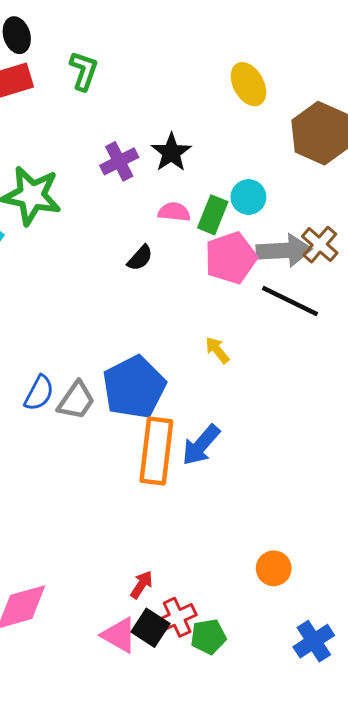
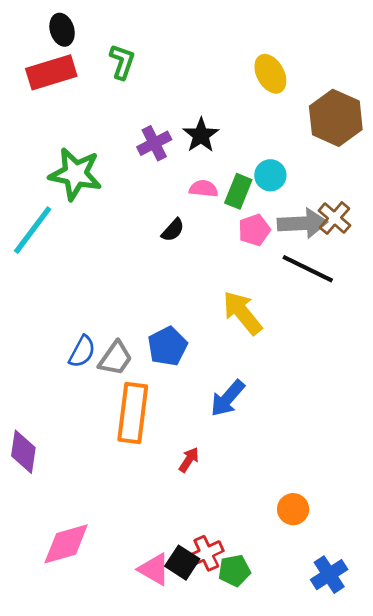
pink pentagon: (231, 258) -> (254, 230), size x0.7
yellow arrow: (217, 350) -> (242, 313), size x1.8
blue pentagon: (134, 387) -> (168, 346), size x0.7
orange rectangle: (156, 451) -> (133, 413), moved
red arrow: (142, 585) -> (189, 460), moved

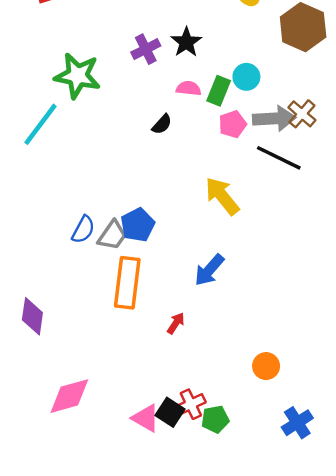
blue pentagon: (168, 346) -> (138, 225), moved

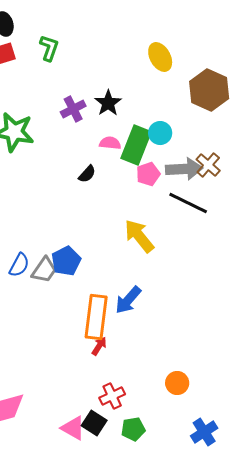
green rectangle: (219, 91) -> (136, 145), size x1.5
orange rectangle: (127, 283) -> (96, 317), moved
red cross: (191, 404) -> (112, 396), moved

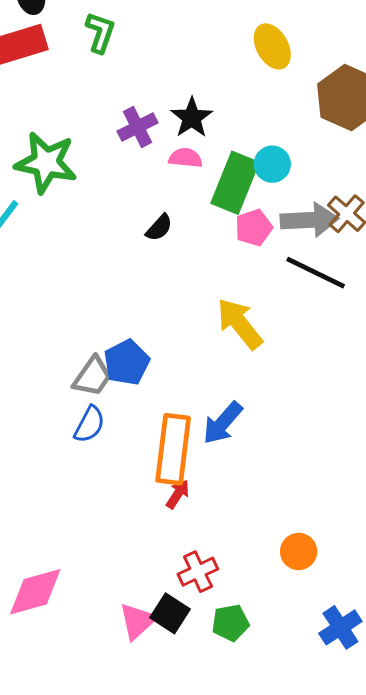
pink semicircle: (110, 143) -> (185, 158), moved
blue semicircle: (19, 265) -> (89, 424), moved
pink triangle: (73, 428) -> (137, 621), turned 48

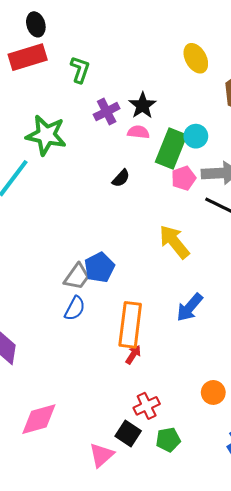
green L-shape: (100, 32) -> (80, 70), moved
blue arrow: (223, 423) -> (190, 307), moved
pink triangle: (137, 621) -> (101, 455), moved

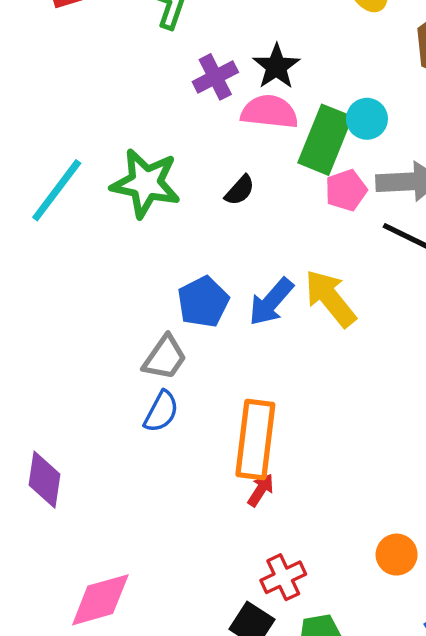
pink semicircle: (138, 132) -> (269, 112), size x1.5
green star: (46, 135) -> (146, 183), moved
blue pentagon: (99, 267) -> (203, 302), moved
blue arrow: (190, 307) -> (271, 302), moved

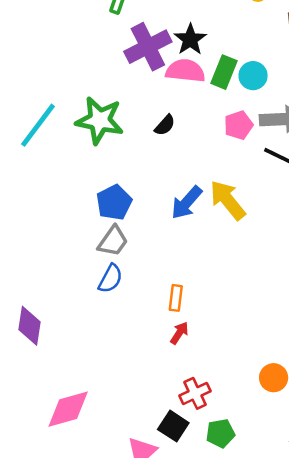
purple cross: (215, 77) -> (148, 47), size x1.5
green rectangle: (325, 140) -> (224, 72), moved, size x0.7
blue pentagon: (203, 302) -> (114, 203), moved
orange rectangle: (255, 440) -> (176, 298), size x0.5

